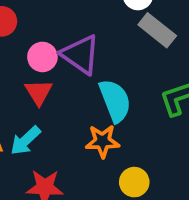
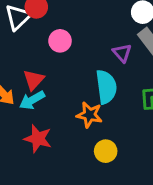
purple triangle: (80, 54) -> (122, 53), moved, size x0.6
red triangle: (39, 92) -> (34, 80), moved

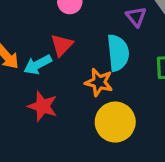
red triangle: (34, 80) -> (62, 45), moved
yellow circle: (106, 151) -> (115, 122), size x1.6

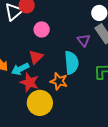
red star: (43, 106) -> (29, 82), moved
yellow circle: (115, 122) -> (40, 103), moved

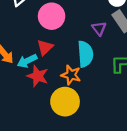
pink circle: (42, 29) -> (52, 16), size x1.5
yellow circle: (40, 103) -> (65, 102), moved

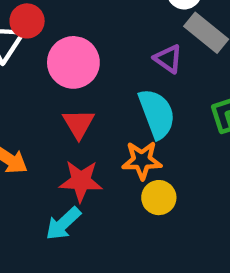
cyan arrow: (27, 61) -> (63, 224), moved
yellow circle: (65, 102) -> (159, 198), moved, size x0.6

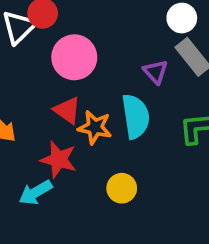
red triangle: (79, 124) -> (67, 110), turned -36
orange star: (142, 160) -> (95, 127), moved

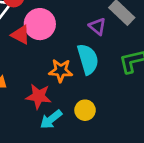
red triangle: (67, 110) -> (21, 35), moved
cyan arrow: (35, 192) -> (51, 119), moved

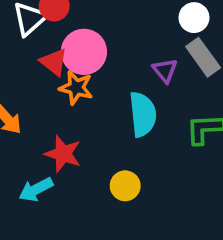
orange star: (61, 71) -> (76, 88), moved
cyan arrow: (51, 119) -> (36, 189), moved

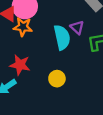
purple triangle: (165, 70) -> (77, 27), moved

